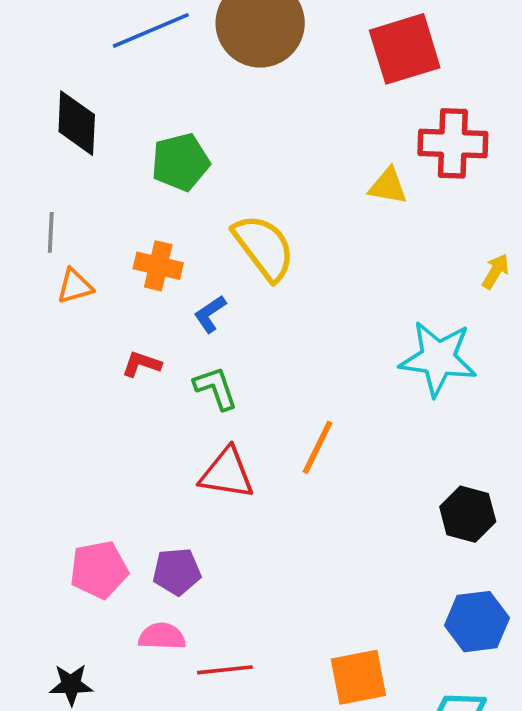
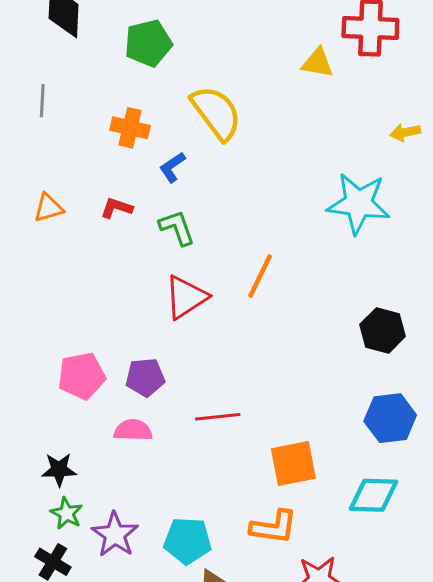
yellow arrow: (495, 271) -> (405, 132), turned -132
orange triangle: (75, 286) -> (48, 208), moved
red triangle: (227, 473) -> (186, 297), turned -42
red line: (225, 670) -> (218, 417), moved

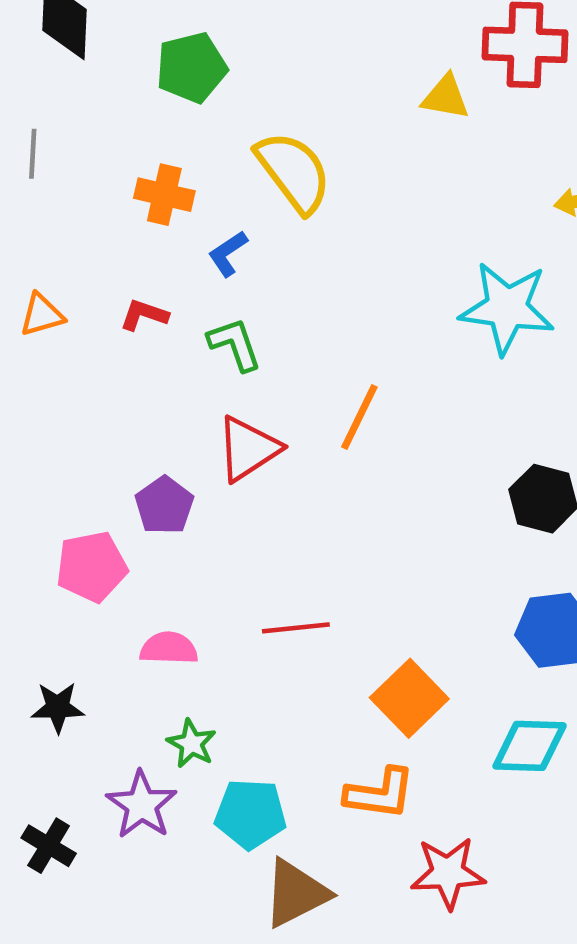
purple pentagon: (145, 377) -> (164, 505), moved, turned -30
orange square: (293, 464) -> (409, 698), turned -33
green star: (67, 513) -> (192, 744), moved

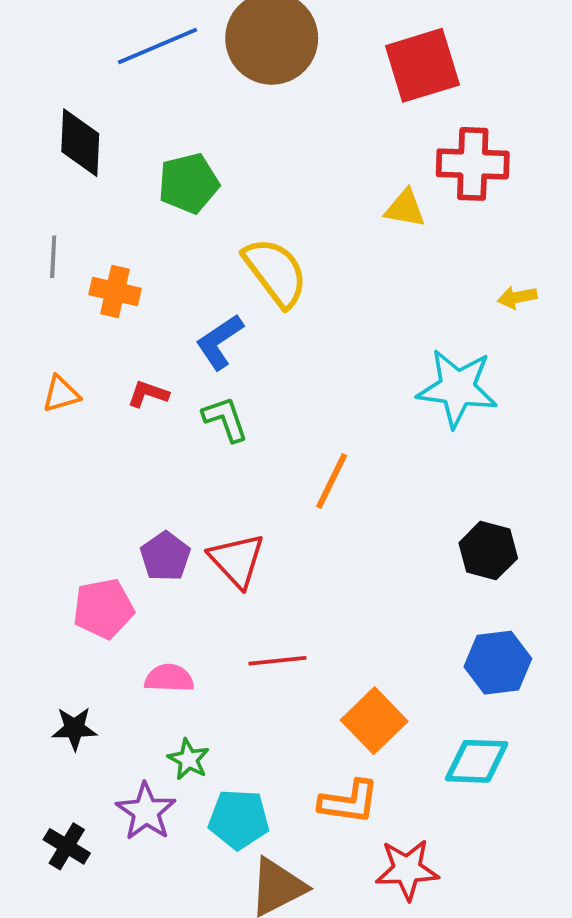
orange cross: (164, 195) -> (115, 291), moved
blue L-shape: (228, 254) -> (219, 342), size x1.4
red triangle: (248, 449) -> (237, 560), moved, turned -40

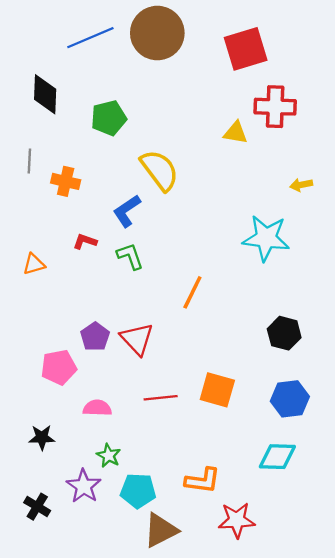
orange triangle: (61, 394) -> (34, 264), moved
orange square: (374, 721) -> (217, 390), moved, turned -30

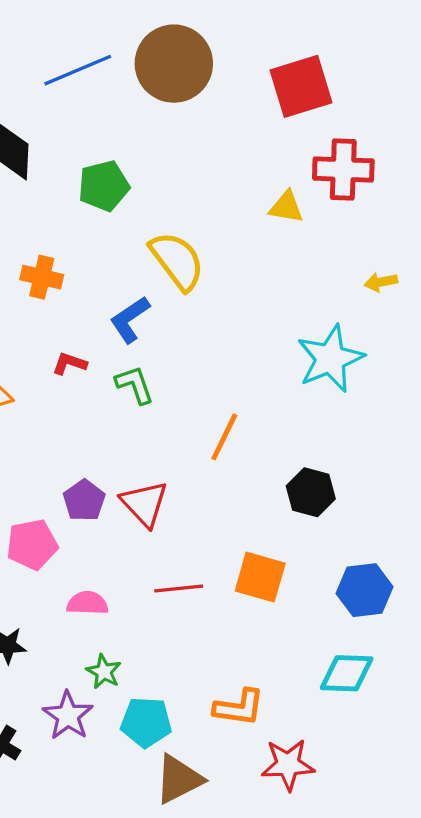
cyan star: (266, 238) -> (330, 359), turned -30
black hexagon: (284, 333) -> (311, 492), moved

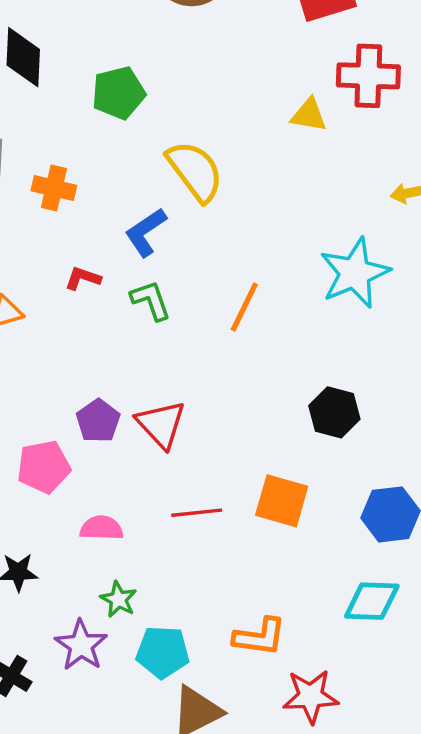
orange line: (224, 437) -> (244, 307), moved

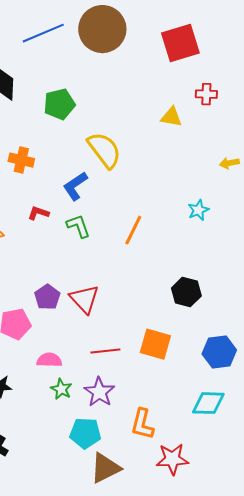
red cross: (368, 76) -> (206, 94), size x0.6
cyan star: (355, 273) -> (198, 210), size x0.5
green star: (118, 599) -> (61, 389), moved
orange L-shape: (260, 637) -> (142, 424), turned 96
purple star: (81, 645) -> (99, 392), moved

